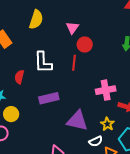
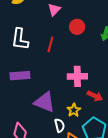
red circle: (85, 45) -> (77, 27), moved
white semicircle: (96, 141) -> (60, 125), turned -88

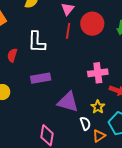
red circle: (77, 27) -> (92, 24), size x1.5
red line: (50, 44) -> (68, 31), moved

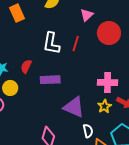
red line: (68, 31) -> (76, 43), moved
red semicircle: (12, 55) -> (26, 66), moved
yellow star: (98, 107) -> (104, 106), moved

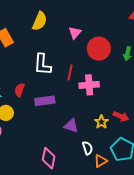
red line: (76, 43) -> (70, 73), moved
pink cross: (108, 82) -> (89, 85), moved
purple triangle: (74, 107) -> (71, 126), size x0.7

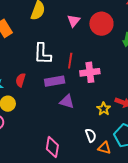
red circle: (99, 49) -> (101, 24), moved
purple rectangle: (45, 101) -> (55, 81), moved
purple triangle: (71, 126) -> (67, 102), moved
orange triangle: (101, 161) -> (104, 148), turned 48

